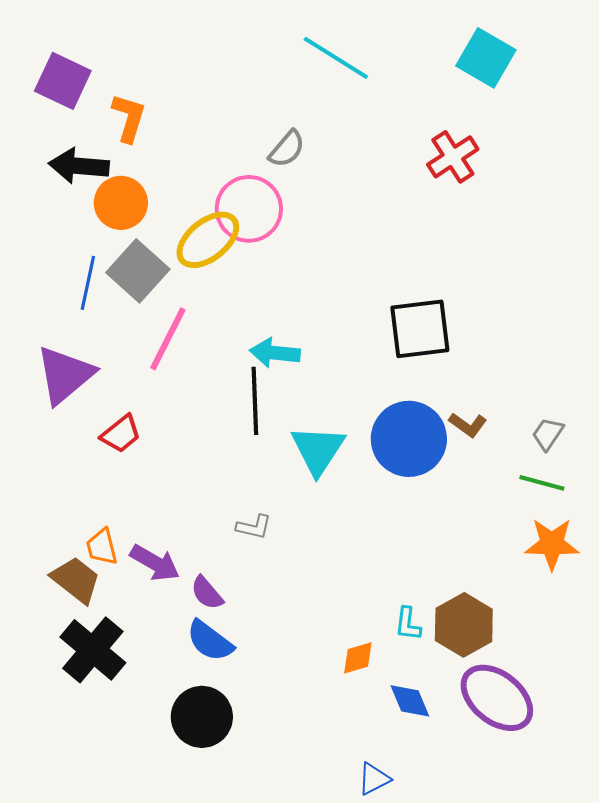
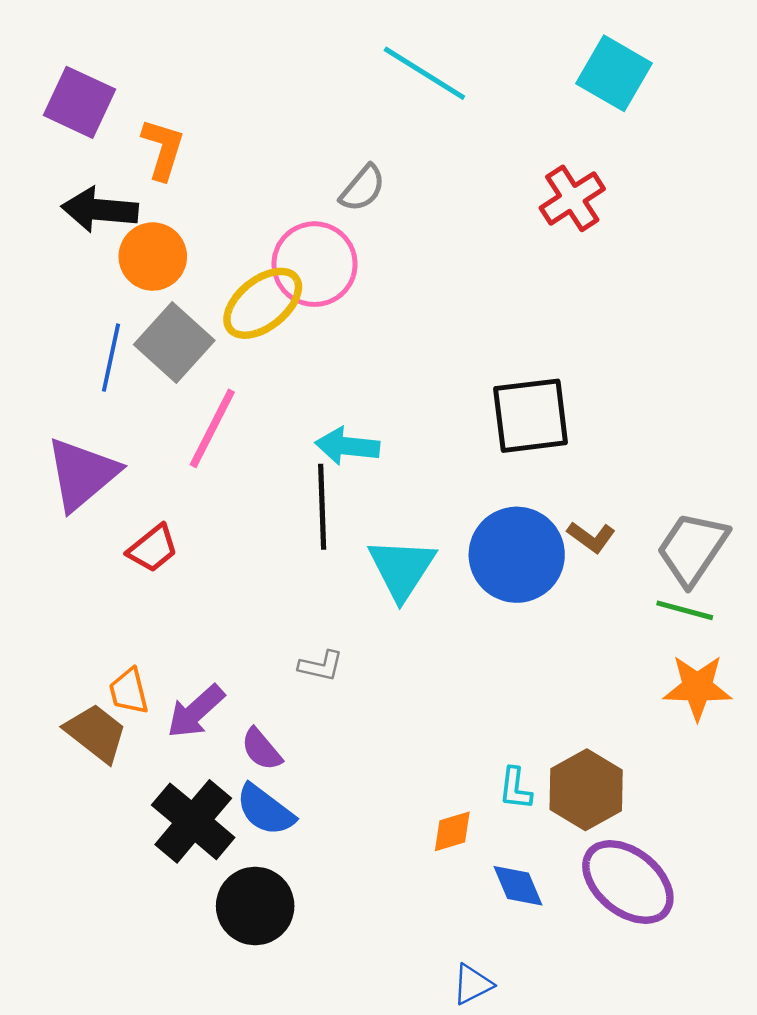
gray trapezoid: (548, 434) -> (692, 548), size x1.8
purple arrow: (155, 563) -> (196, 711), turned 108
black cross: (93, 650) -> (193, 821), moved

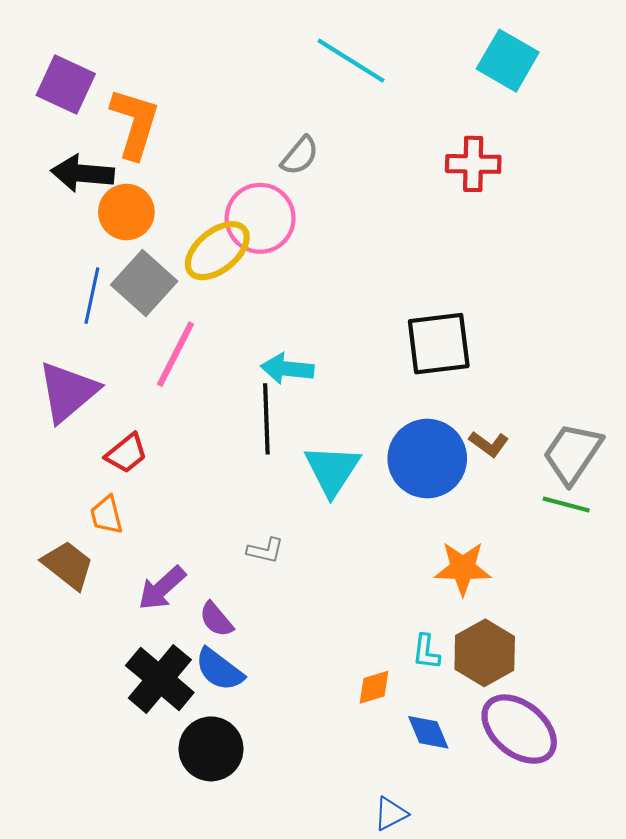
orange L-shape: (163, 149) -> (135, 123), size x1.4
red cross: (572, 198) -> (473, 164), turned 34
orange star: (697, 687) -> (463, 568), moved
orange trapezoid: (129, 691) -> (107, 515), moved
brown trapezoid: (96, 733) -> (68, 565), moved

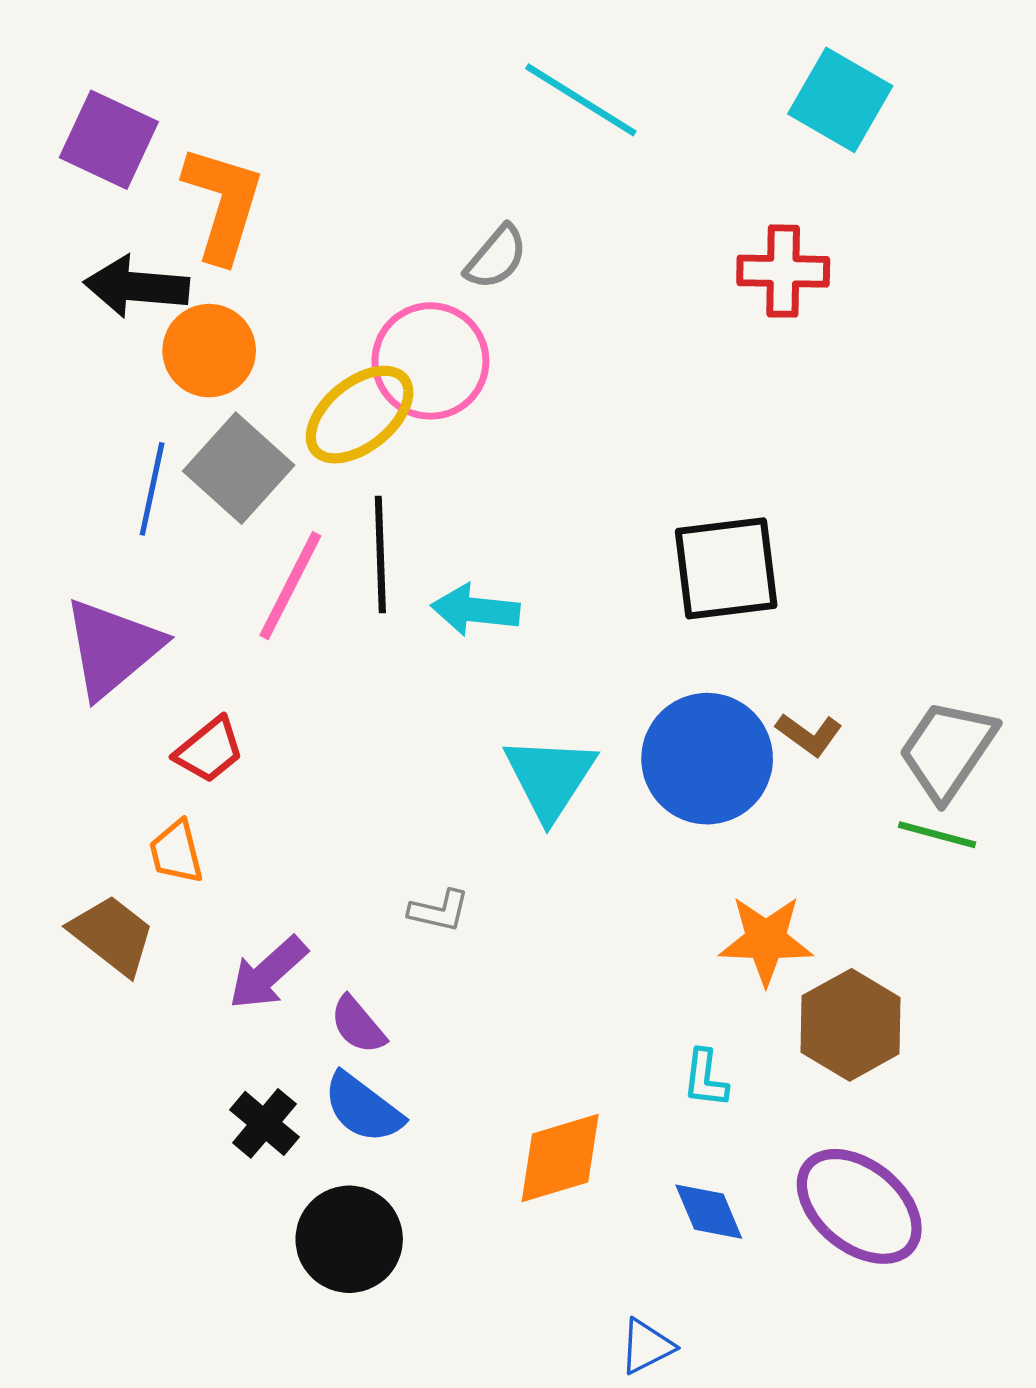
black line: (266, 419) -> (380, 555), moved
brown hexagon: (485, 653) -> (851, 1025), moved
black cross: (160, 679) -> (264, 1123), size x0.6
orange diamond: (374, 687) -> (560, 1158), moved, size x1.6

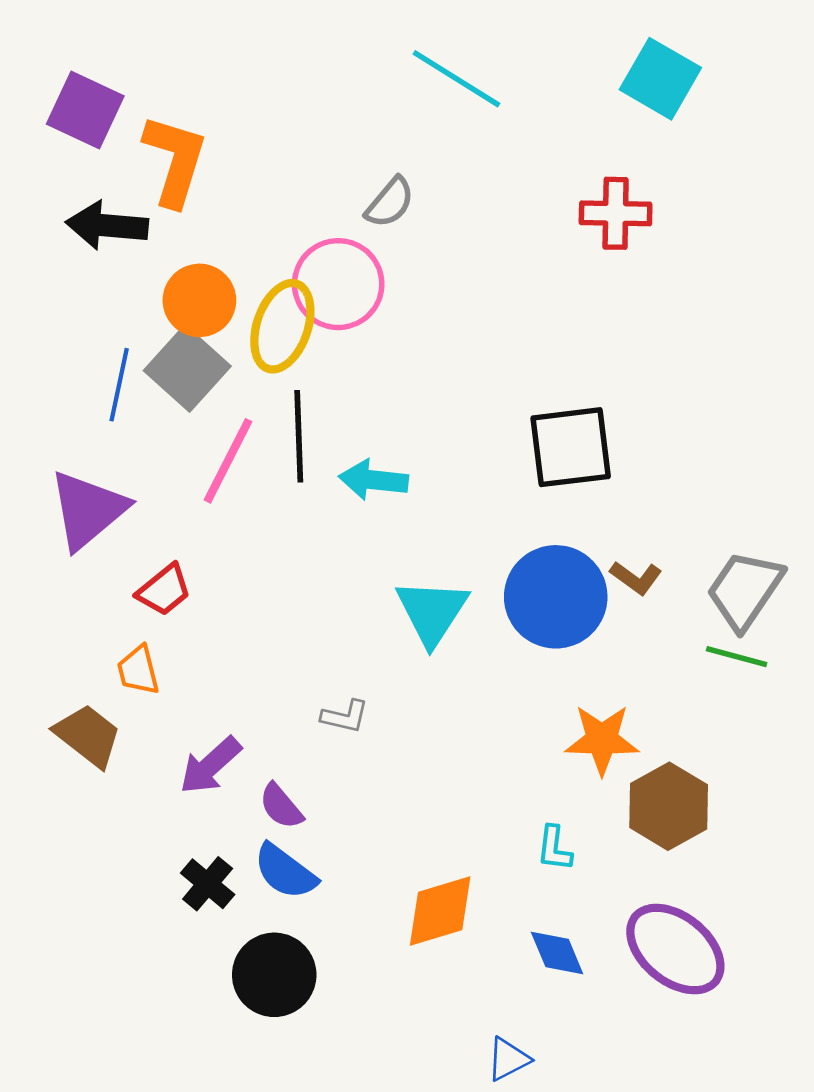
orange circle: (209, 351) -> (199, 300), moved
yellow ellipse: (360, 415) -> (282, 326), turned -32

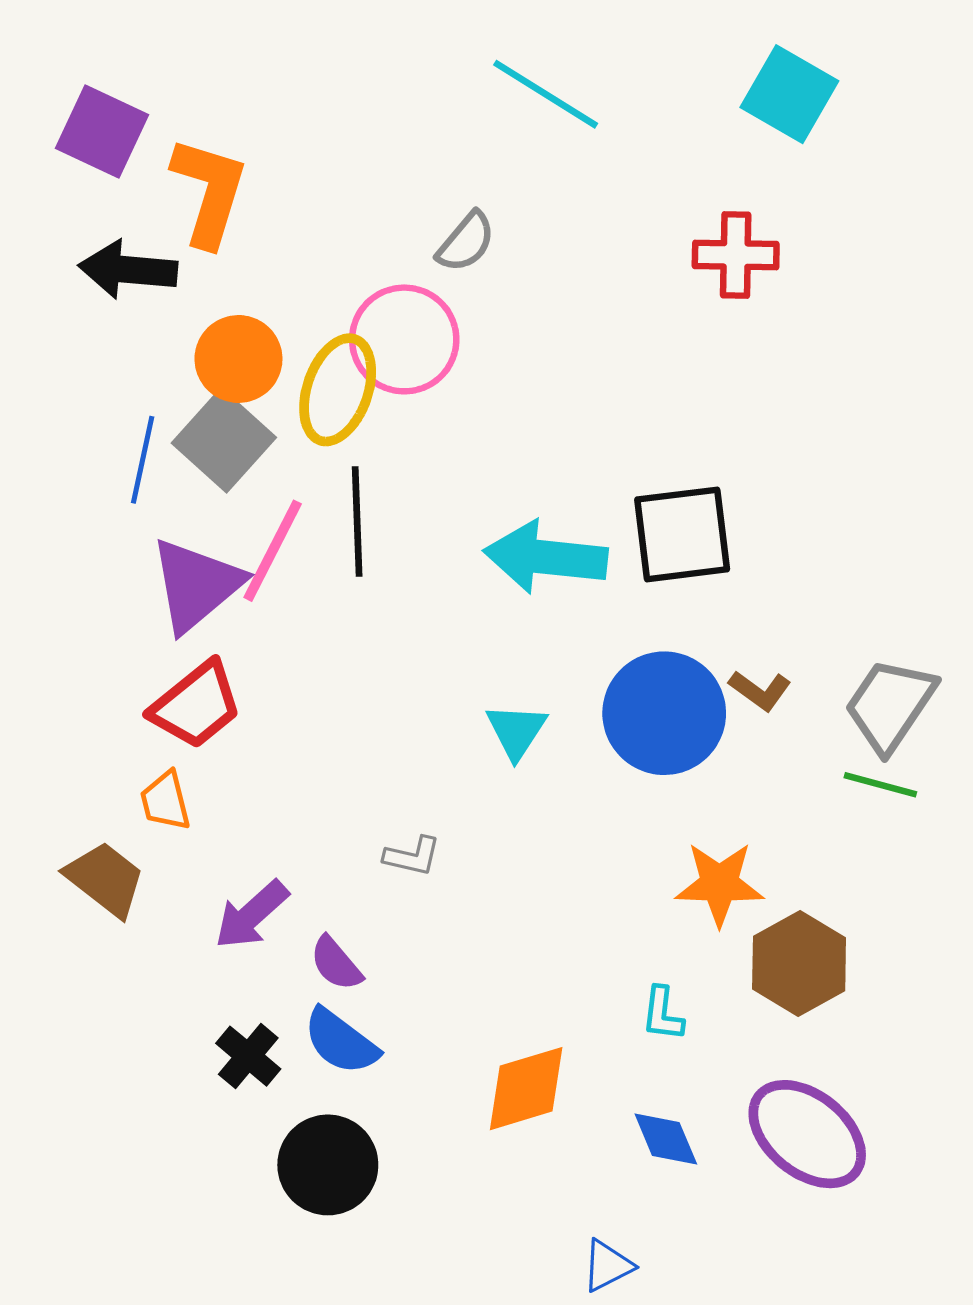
cyan arrow: (373, 480) -> (546, 557), moved, size x1.5
purple triangle: (88, 510) -> (196, 585), moved
red trapezoid: (164, 590) -> (196, 705), size x1.4
cyan triangle: (432, 612) -> (516, 731), size x0.7

